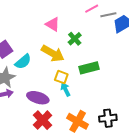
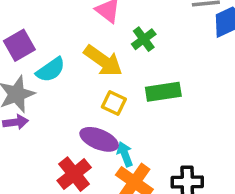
cyan arrow: (66, 89) -> (125, 154), moved
purple ellipse: (38, 98) -> (99, 139), moved

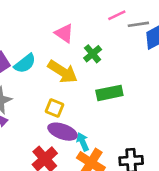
cyan semicircle: (51, 70) -> (25, 63), moved
yellow square: (114, 103) -> (54, 108), moved

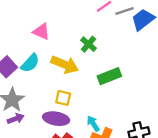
pink triangle: (64, 33) -> (41, 31), moved
purple ellipse: (63, 132) -> (56, 119), moved

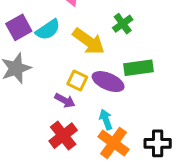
purple arrow: (16, 119) -> (65, 101), moved, turned 35
purple ellipse: (56, 119) -> (108, 82), moved

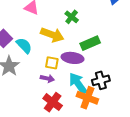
cyan semicircle: (48, 30) -> (24, 46), moved, turned -84
cyan arrow: (106, 120) -> (78, 84), size x1.6
black cross: (158, 143) -> (101, 80), moved

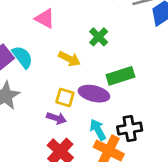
yellow arrow: (52, 35) -> (69, 59), size x0.7
cyan semicircle: (24, 46) -> (22, 57), moved
cyan arrow: (78, 84) -> (98, 130), size x0.7

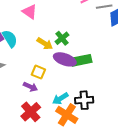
green cross: (99, 37) -> (62, 38), moved
purple ellipse: (94, 94) -> (65, 59), moved
cyan arrow: (98, 130) -> (60, 98), turned -98

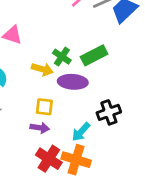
green rectangle: (81, 60) -> (94, 55), moved
black cross: (84, 100) -> (109, 112), moved
orange cross: (67, 115) -> (76, 160), moved

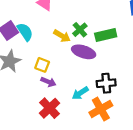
yellow square: (44, 107) -> (42, 65), moved
orange cross: (76, 160) -> (101, 109), moved, turned 30

